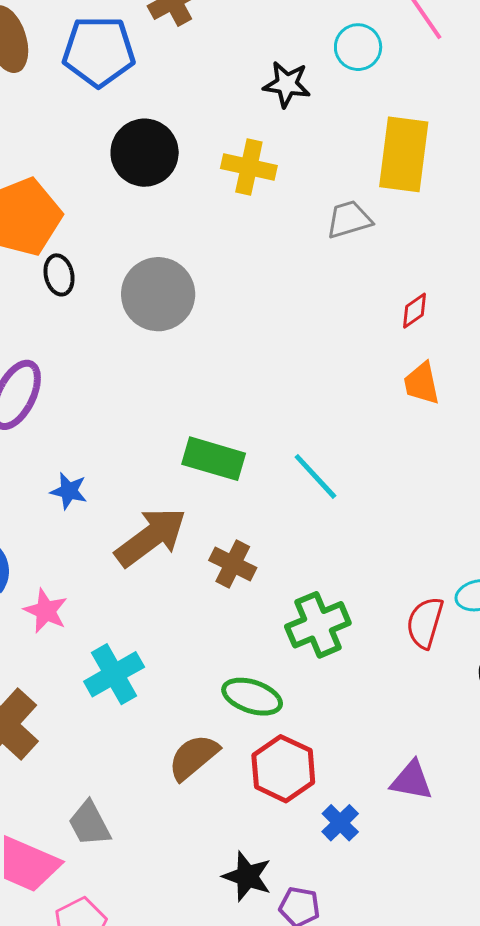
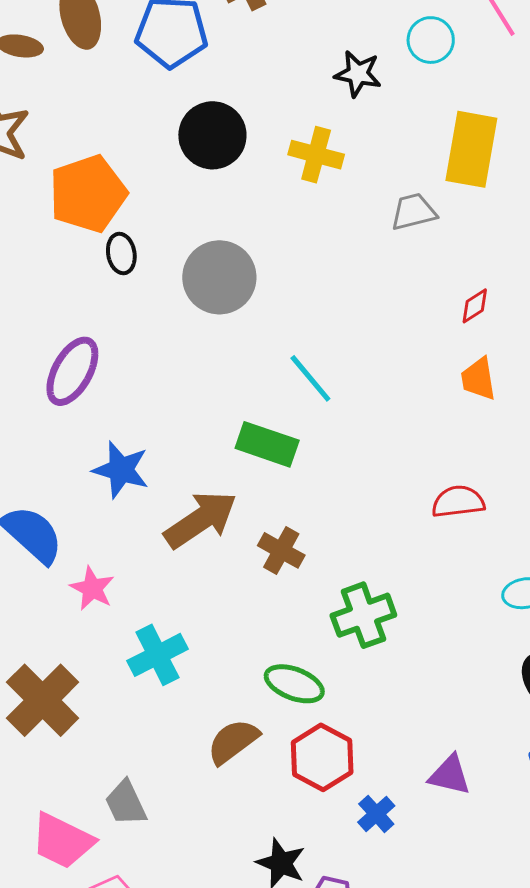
cyan line: (315, 476) -> (310, 378), moved
blue star: (69, 491) -> (121, 470), size x1.5
red semicircle: (425, 623) -> (458, 502), moved, turned 64

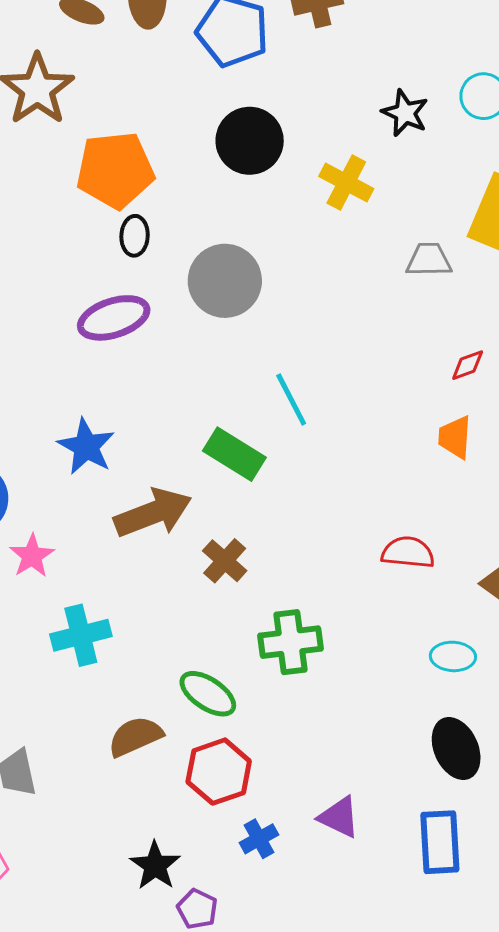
purple ellipse: (72, 371) -> (114, 318), moved, turned 30

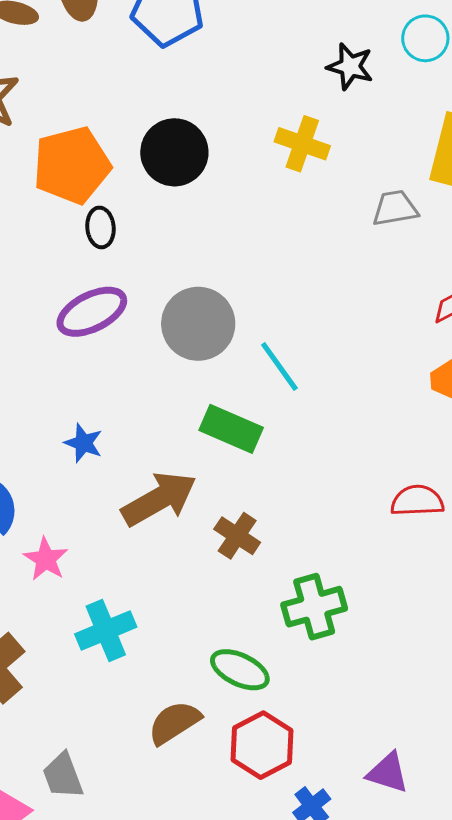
black circle: (250, 141) -> (174, 152), moved
gray circle: (225, 281) -> (198, 324), moved
blue star: (86, 447) -> (83, 443), size x0.7

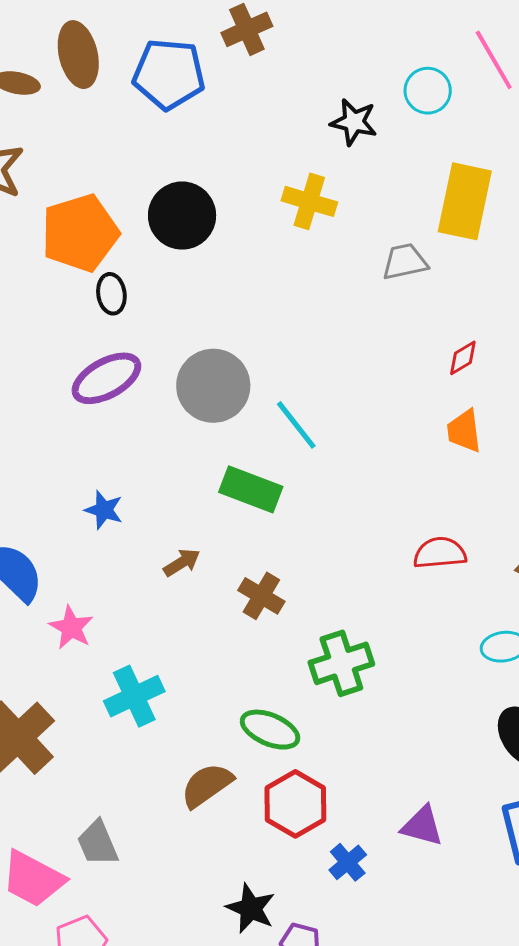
brown arrow: (159, 499) -> (182, 562), size x0.5

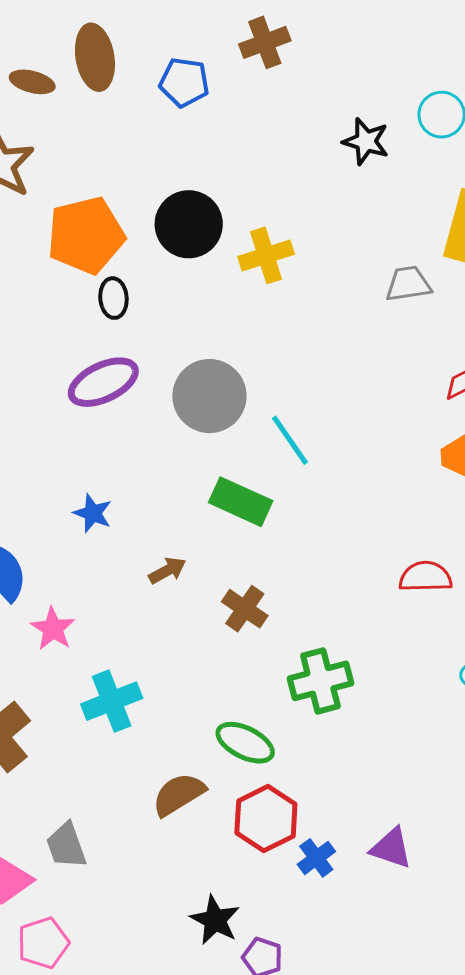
blue pentagon: (169, 74) -> (184, 82), size x0.7
yellow cross: (309, 201) -> (266, 255), moved, turned -38
blue cross: (348, 862) -> (316, 858), moved

